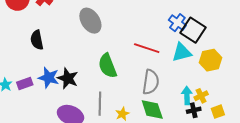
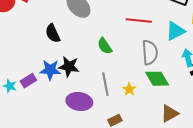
black semicircle: (37, 40) -> (53, 33), moved
cyan triangle: (182, 52) -> (175, 31), moved
green semicircle: (108, 66) -> (105, 46), size x0.7

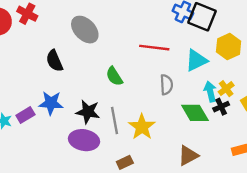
gray semicircle: (150, 52) -> (166, 85), size x0.7
black star: (69, 67) -> (88, 112), moved
green diamond: (157, 79) -> (195, 113), moved
yellow star: (129, 89) -> (142, 127), size x1.6

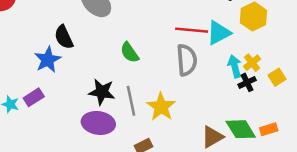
red line: (154, 48) -> (192, 30), moved
gray semicircle: (166, 85) -> (187, 60), size x1.4
blue star: (51, 103) -> (48, 60), moved, turned -30
green diamond: (195, 113) -> (241, 129), moved

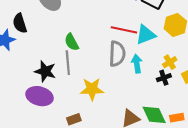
cyan arrow: (235, 66) -> (137, 64), moved
gray line: (131, 101) -> (68, 63), moved
yellow star: (161, 107) -> (92, 89), turned 30

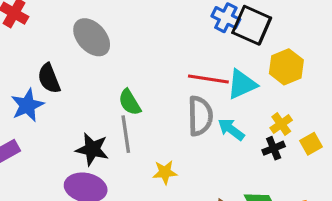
cyan arrow: (137, 64) -> (231, 129), turned -42
yellow star: (92, 89) -> (165, 172), size x0.7

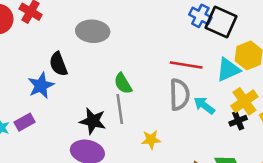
gray ellipse: (92, 37) -> (93, 31), turned -44
cyan triangle: (242, 84) -> (228, 70), moved
yellow cross: (281, 124) -> (244, 101), size x1.5

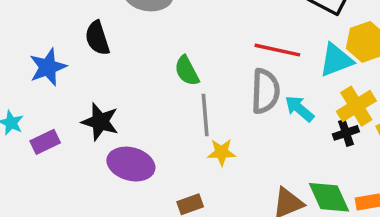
blue star: (41, 86) -> (48, 67), moved
gray line: (120, 109) -> (205, 115), moved
black star: (93, 121) -> (100, 122), moved
purple rectangle: (25, 122) -> (45, 142), moved

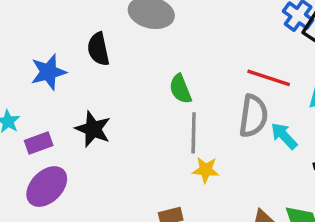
purple ellipse: (131, 164) -> (47, 187), moved, turned -66

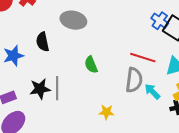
black star: (93, 129) -> (40, 89), turned -30
gray line: (194, 133) -> (57, 88), moved

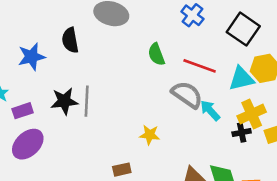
blue cross: (160, 21) -> (192, 15), moved
green semicircle: (91, 65) -> (156, 54), moved
gray semicircle: (134, 80) -> (187, 95), turned -65

